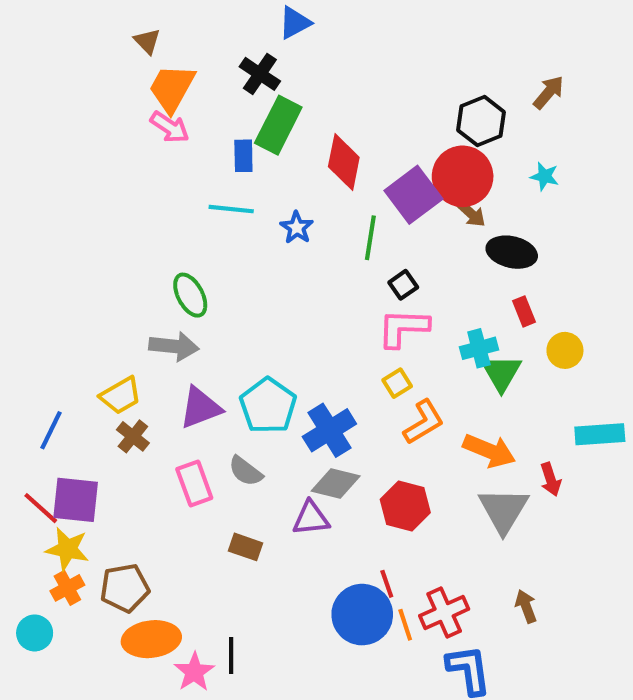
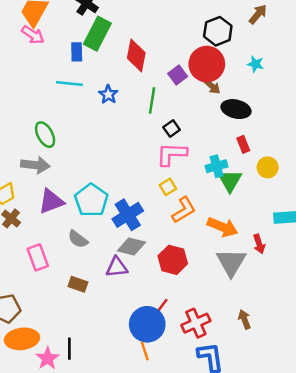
purple square: (413, 195) -> (178, 75), size x0.6
pink rectangle: (194, 483) -> (38, 257), moved
red line: (387, 584) -> (162, 306), turned 56
orange line: (405, 625) -> (145, 351), moved

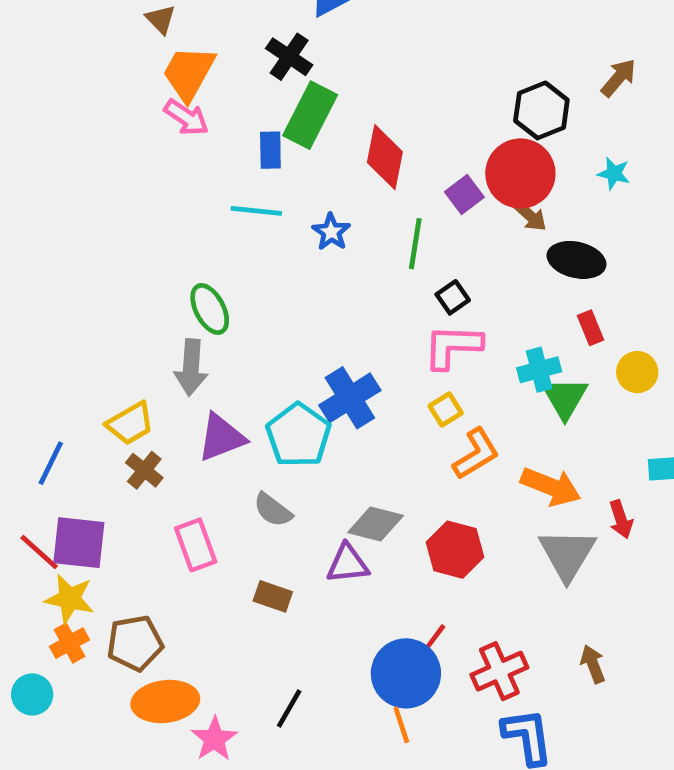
gray arrow: (35, 165) -> (191, 367), turned 88
blue cross: (128, 215) -> (350, 398), moved
black line: (69, 349) -> (289, 708), moved, turned 30

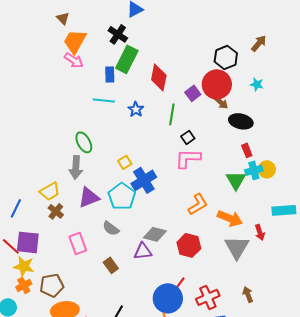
cyan cross: (539, 370) -> (254, 170), moved
yellow square: (446, 409) -> (125, 162), moved
brown rectangle: (273, 596) -> (111, 265), turned 35

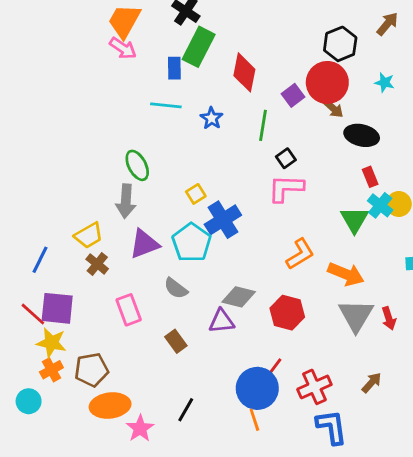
cyan cross: (254, 170) -> (380, 205), turned -36
red arrow: (260, 232) -> (389, 318), moved
brown arrow: (248, 294) -> (372, 383), turned 63

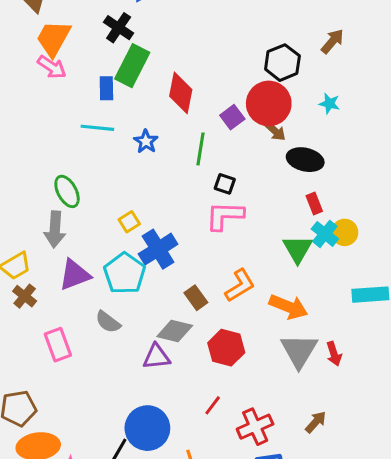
black square: (286, 158) -> (225, 184), turned -36
brown rectangle: (176, 341) -> (196, 298), moved
blue circle: (257, 388) -> (147, 428), moved

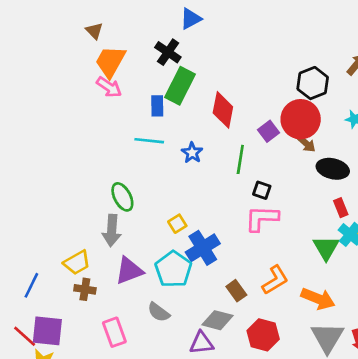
brown cross: (25, 296) -> (85, 289), turned -30

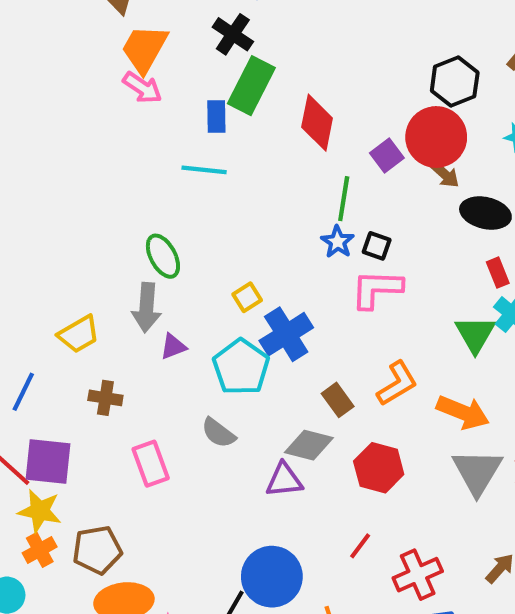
blue star: (192, 153) -> (338, 242), moved
yellow trapezoid: (77, 263) -> (79, 334), moved
purple triangle: (129, 271) -> (173, 347), moved, size x0.6

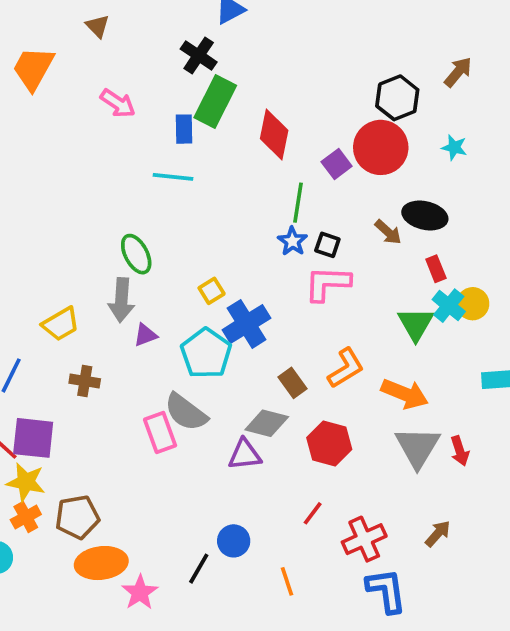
orange trapezoid: (144, 49) -> (33, 68), moved
brown arrow: (444, 174) -> (388, 232), moved
gray semicircle: (218, 433) -> (186, 412), size x1.4
pink rectangle: (151, 464) -> (160, 432), moved
blue circle: (272, 577) -> (234, 541), size x0.6

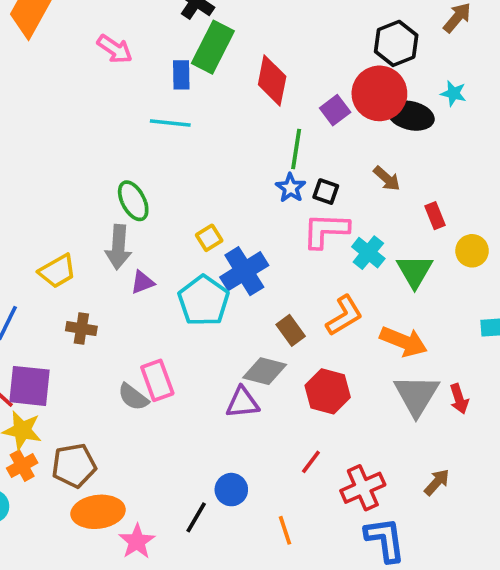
black ellipse: (425, 215) -> (411, 116), moved
cyan cross: (449, 306) -> (368, 253), moved
gray semicircle: (186, 412) -> (133, 397), moved, size x0.7

